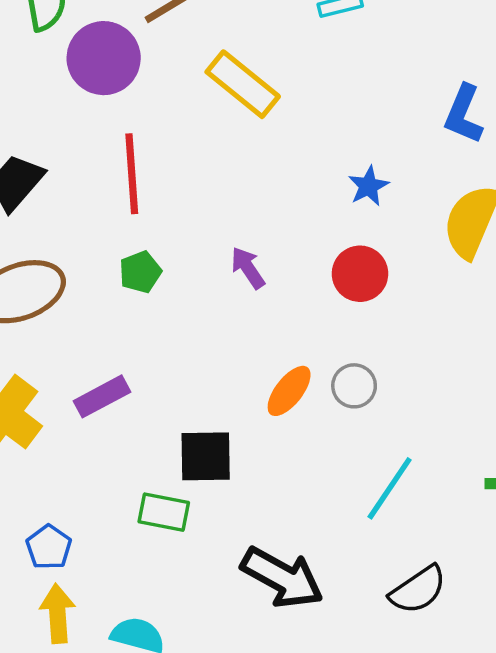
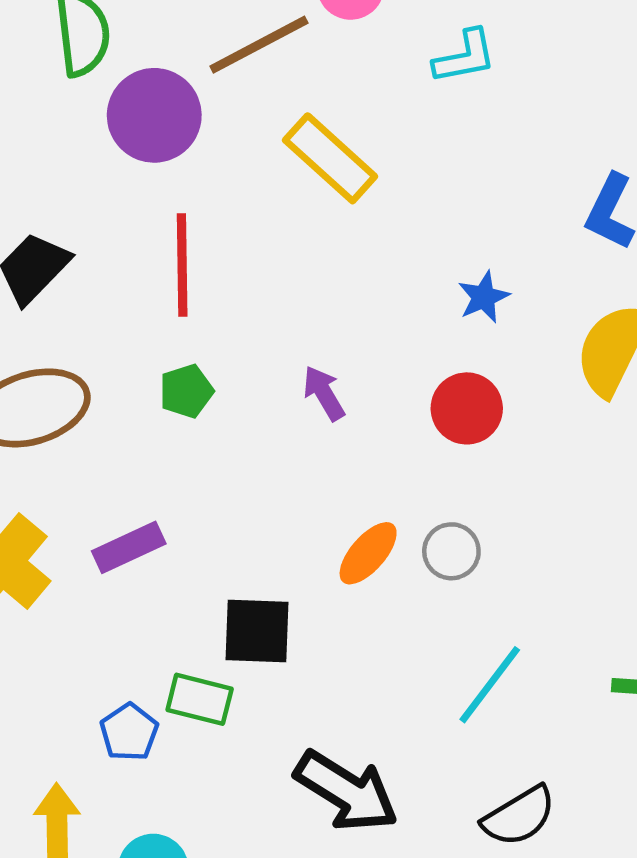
blue pentagon: (49, 547) -> (129, 732), moved

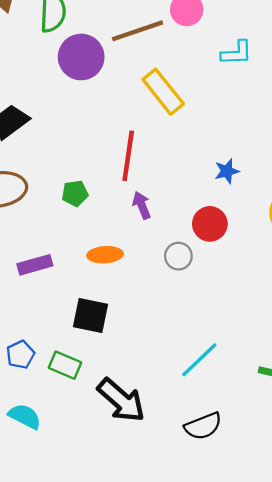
red line: (182, 265) -> (128, 156), moved
gray circle: (451, 551) -> (178, 256), moved
orange ellipse: (368, 553) -> (105, 255), moved, turned 36
green rectangle: (200, 699) -> (65, 365), moved

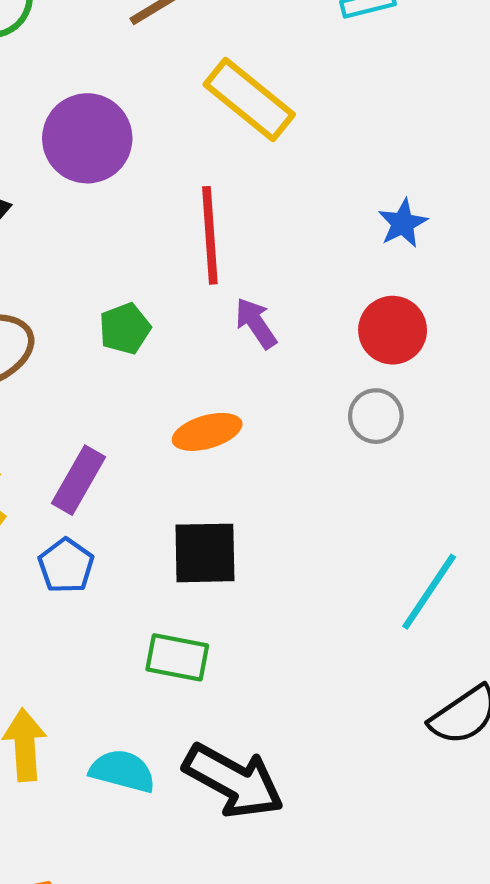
purple circle: (81, 57) -> (87, 138), moved
gray circle: (178, 256) -> (376, 416), moved
purple rectangle: (35, 265) -> (78, 480), turned -32
blue pentagon: (20, 355) -> (66, 566), moved
black arrow: (121, 400) -> (234, 781), moved

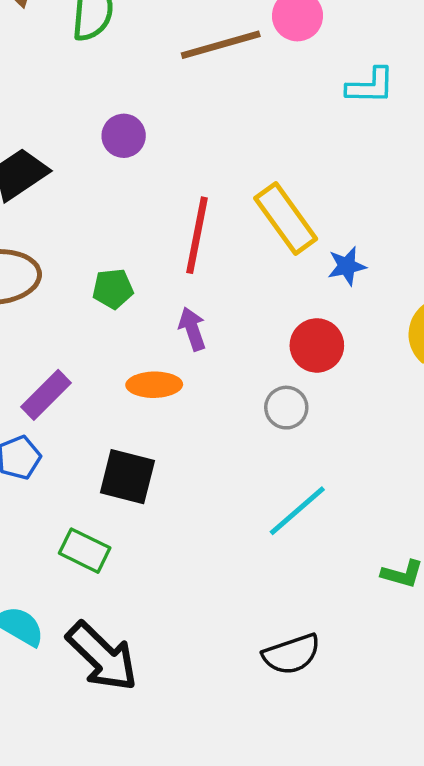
yellow rectangle: (249, 99) -> (286, 218), moved
purple circle: (87, 138) -> (124, 136), size x0.6
purple arrow: (256, 323) -> (192, 329), moved
cyan line: (429, 592) -> (297, 511), moved

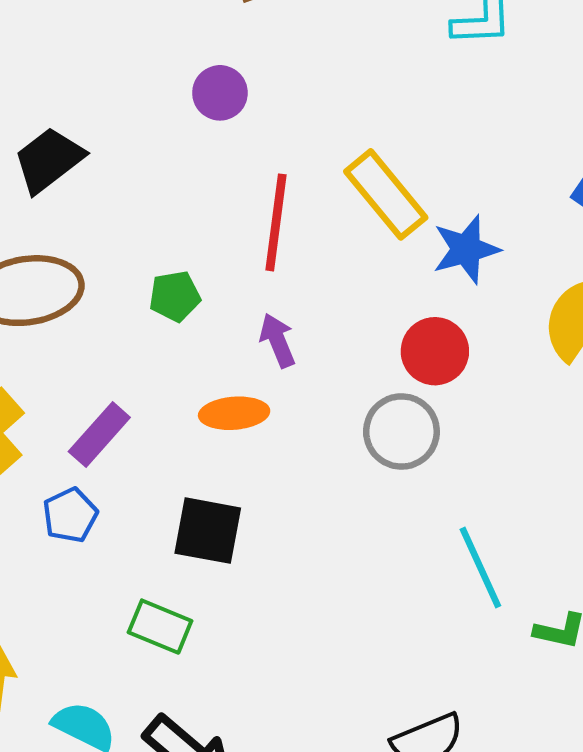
purple circle: (124, 136) -> (220, 93), moved
blue star: (347, 266) -> (466, 249), size x1.4
gray circle: (286, 408) -> (401, 431), size x1.4
cyan line: (297, 511) -> (480, 568), moved, turned -70

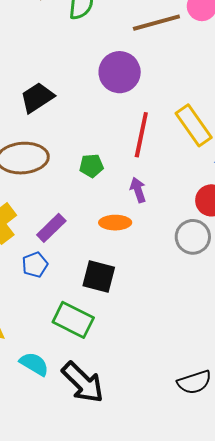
purple circle: (220, 93) -> (120, 72), size x1.6
green rectangle: (160, 627) -> (73, 320), size x1.4

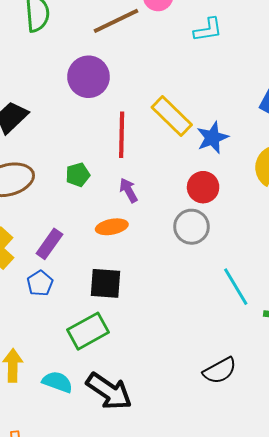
green rectangle: (73, 320) -> (88, 331), turned -45

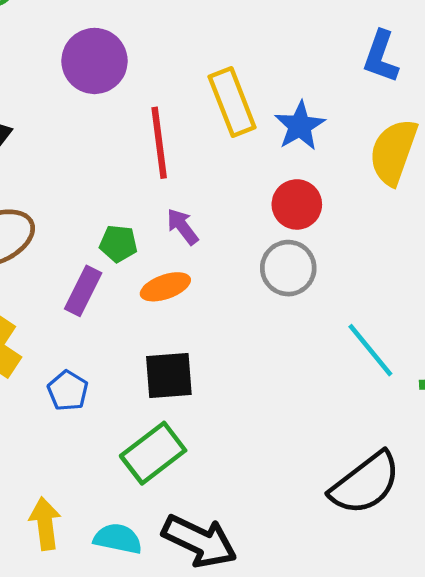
yellow rectangle: (172, 116) -> (232, 102), turned 33
green pentagon: (78, 175) -> (118, 244), moved, turned 30
purple rectangle: (49, 244) -> (83, 291), moved
black semicircle: (220, 371) -> (365, 483), size x1.4

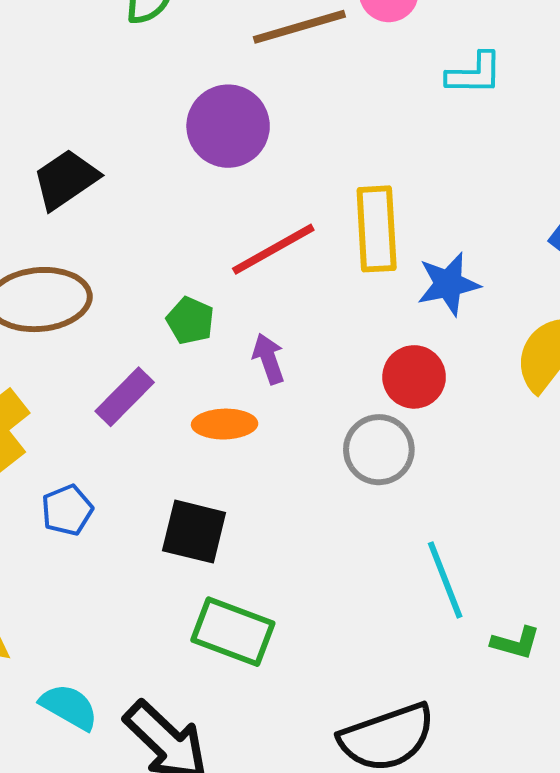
red line: (159, 143) -> (273, 249), turned 50
green pentagon: (118, 244) -> (190, 321), moved
green rectangle: (153, 453) -> (233, 632), moved, turned 40

